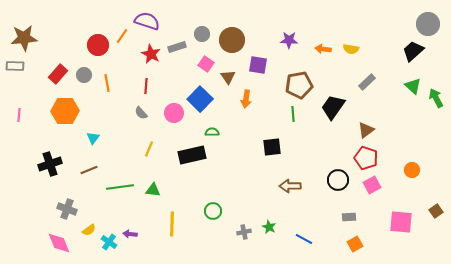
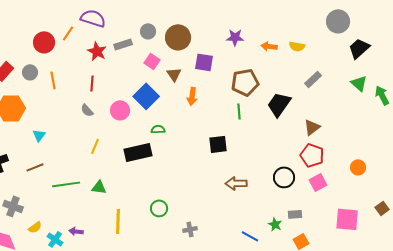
gray circle: (428, 24) -> (338, 21), moved
green star: (269, 227) -> (275, 224), moved

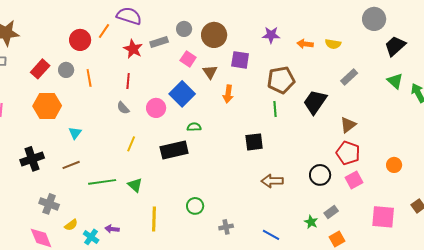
green triangle: (99, 187) -> (135, 185), turned 35
gray rectangle: (295, 214) -> (331, 212), turned -32
blue line: (250, 236) -> (271, 235), moved

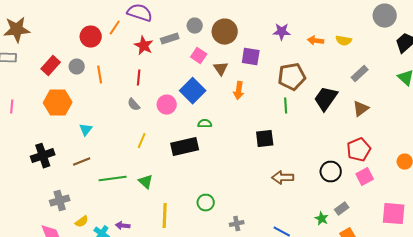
brown triangle: (348, 125) -> (361, 109), moved
red pentagon: (348, 153) -> (359, 150), turned 30
gray cross: (49, 204) -> (60, 201), turned -36

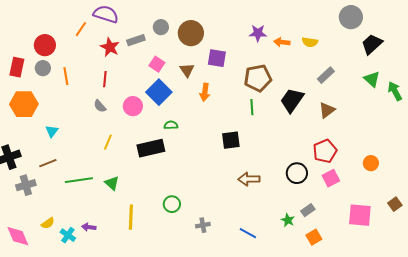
purple star: (282, 32) -> (258, 33), moved
red circle: (91, 37) -> (45, 45), moved
pink square: (199, 56) -> (157, 64), moved
red rectangle: (51, 66) -> (17, 67), turned -30
gray cross: (60, 201) -> (26, 185), moved

